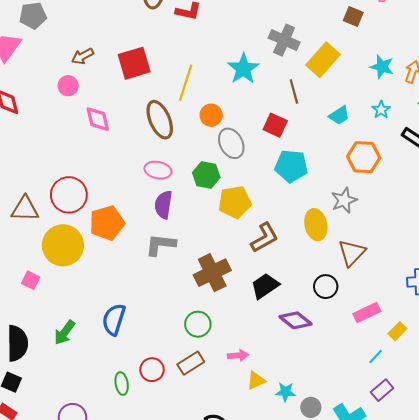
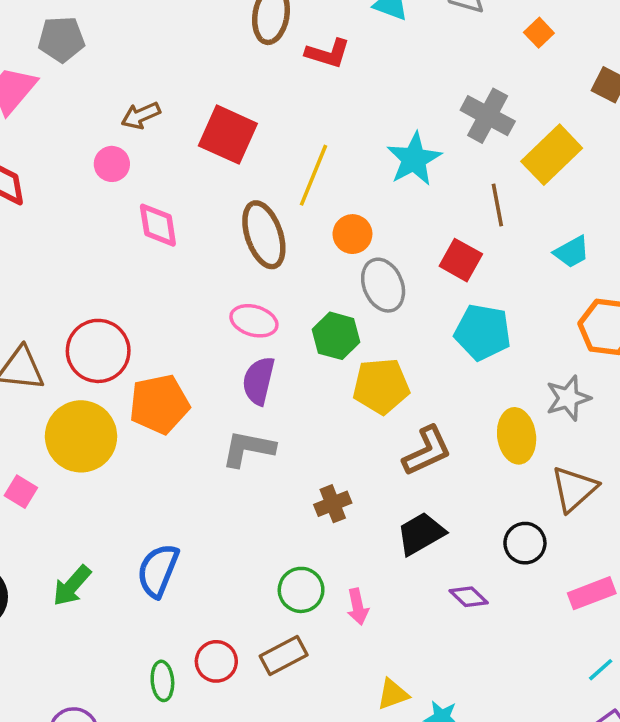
red square: (134, 63) -> (228, 135), turned 36
brown cross: (212, 273) -> (333, 504), size x0.6
purple diamond: (296, 320) -> (469, 597), size x0.7
pink arrow: (238, 355) -> (358, 607), moved, turned 78

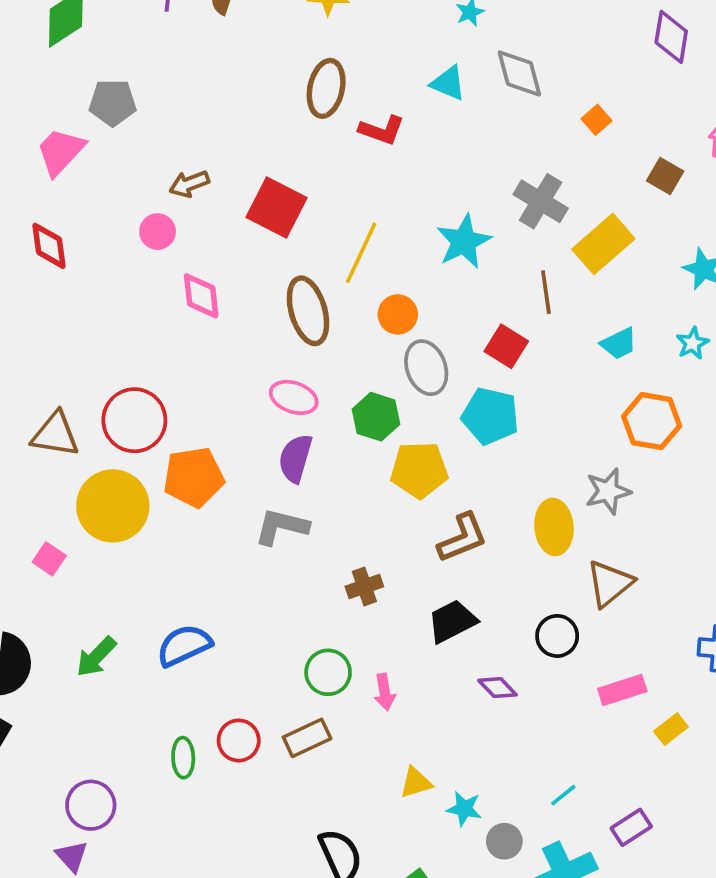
cyan pentagon: (483, 332) -> (490, 416), moved
blue semicircle: (158, 570) -> (184, 645), turned 40
cyan line: (601, 670) -> (563, 795), moved

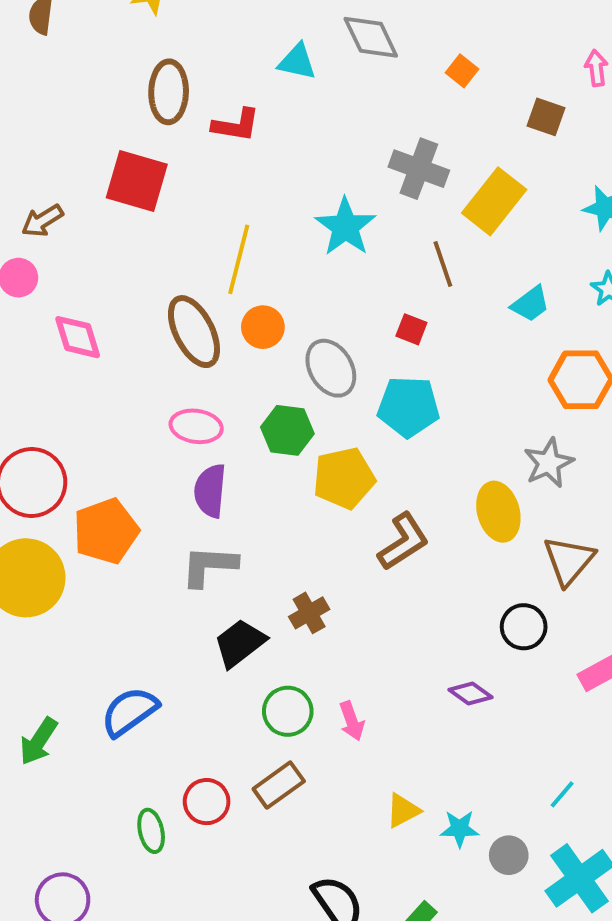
red square: (276, 207) -> (137, 181), moved
orange circle: (398, 314) -> (263, 327), moved
red square: (506, 346) -> (411, 329), size x0.7
black trapezoid: (452, 621) -> (240, 643), moved

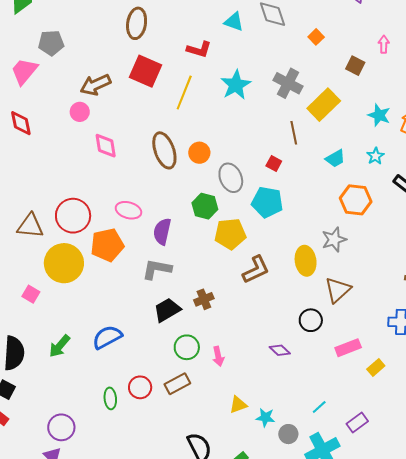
brown ellipse: (169, 92) -> (137, 23), moved
brown arrow: (42, 221) -> (96, 85), size x1.4
cyan star: (345, 227) -> (236, 85), moved
yellow line: (239, 259) -> (184, 93), moved
pink ellipse: (196, 426) -> (128, 210), moved

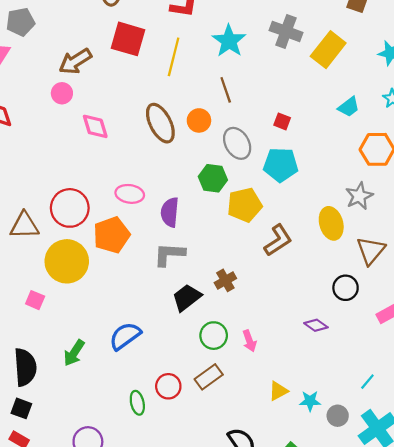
brown line: (294, 133) -> (226, 90), moved

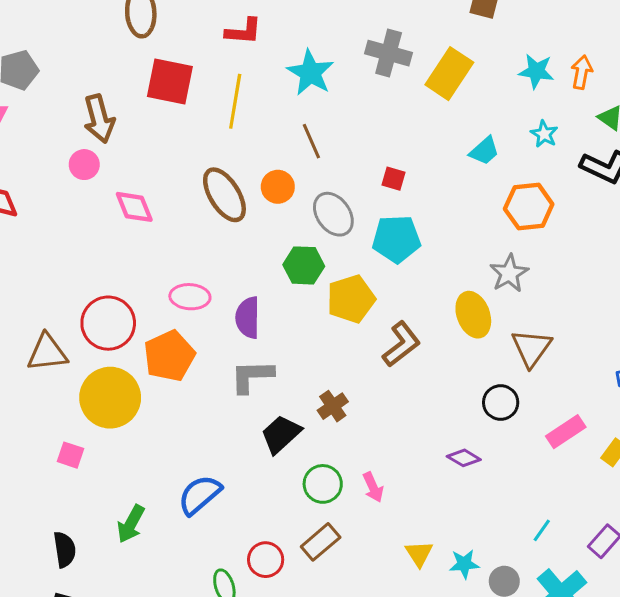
brown arrow: (75, 61) -> (99, 119), turned -68
black semicircle: (25, 367) -> (65, 550), size x0.7
yellow triangle: (278, 391) -> (419, 554), turned -30

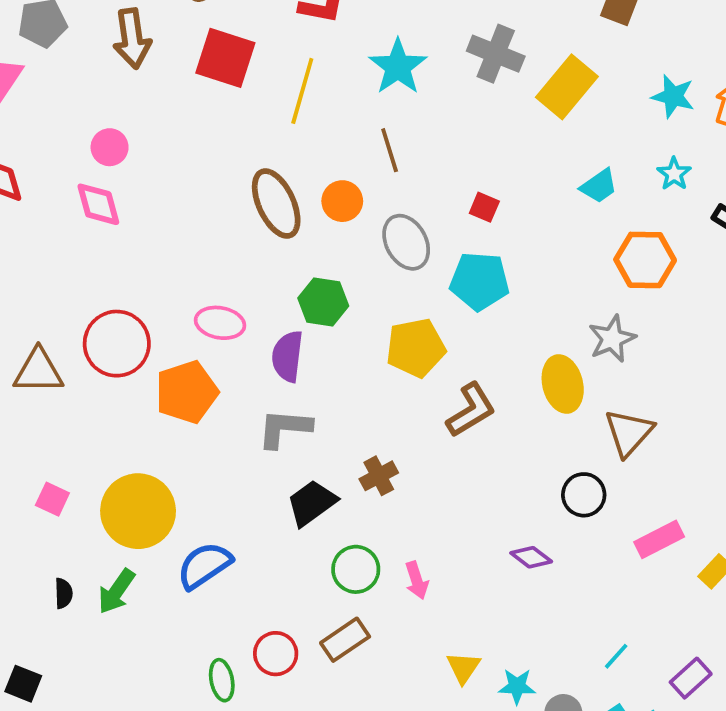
brown arrow: (99, 119) -> (132, 39), moved
pink diamond: (134, 207) -> (98, 204), moved
green hexagon: (304, 265) -> (323, 302), moved
yellow circle: (110, 398) -> (138, 511), moved
black semicircle: (65, 550) -> (64, 593), moved, size x0.7

